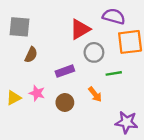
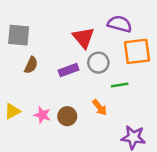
red triangle: (80, 29) -> (83, 38), turned -40
purple rectangle: (65, 71) -> (68, 70), moved
pink star: (37, 93) -> (42, 115), moved

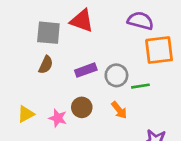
gray square: (19, 35) -> (48, 33), moved
red triangle: (83, 38) -> (82, 21), moved, turned -30
gray circle: (98, 63) -> (116, 75), moved
brown circle: (67, 116) -> (82, 107), moved

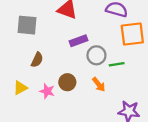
gray square: (48, 33) -> (27, 25), moved
brown semicircle: (46, 65) -> (37, 60), moved
purple rectangle: (86, 70) -> (79, 41), moved

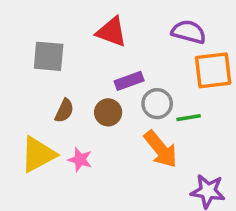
brown circle: (67, 82) -> (108, 112), moved
orange arrow: (99, 84) -> (161, 149), size x1.6
yellow triangle: (20, 88) -> (38, 154), size x1.6

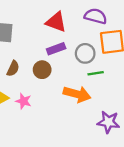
red triangle: (112, 32) -> (56, 22), moved
gray circle: (157, 104) -> (85, 53), moved
orange arrow: (161, 149) -> (77, 94), turned -36

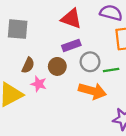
gray circle: (85, 53) -> (90, 62), moved
pink star: (24, 101) -> (39, 84), moved

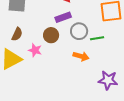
brown semicircle: (28, 65) -> (17, 34), moved
orange arrow: (92, 91) -> (81, 56), size x0.7

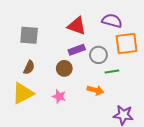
gray circle: (79, 31) -> (98, 55), moved
pink star: (35, 50) -> (59, 96), moved

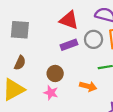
gray circle: (98, 55) -> (94, 39), moved
brown circle: (64, 68) -> (55, 73), moved

